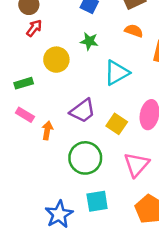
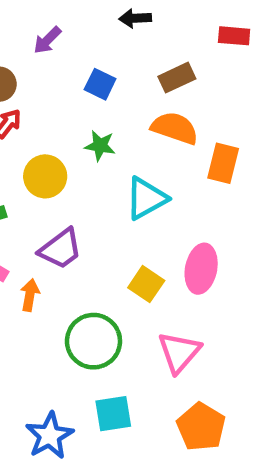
orange semicircle: (134, 31) -> (175, 128), size x1.5
purple trapezoid: (83, 111) -> (61, 249), moved

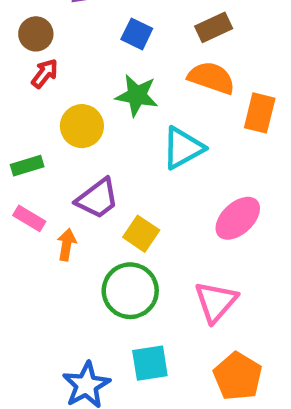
green star: (100, 146) -> (137, 95), size x1.4
pink ellipse: (201, 269) -> (238, 218), turned 36
yellow square: (146, 284) -> (141, 234), moved

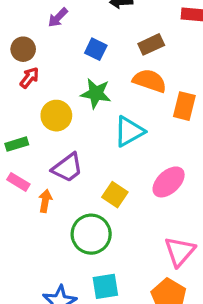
yellow square: (141, 234) -> (115, 195), moved
pink triangle: (216, 302) -> (180, 252), moved

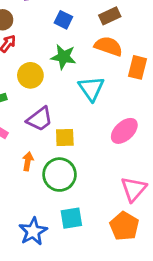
cyan triangle: (129, 131) -> (91, 89), turned -36
yellow square: (115, 195) -> (65, 138), moved, turned -36
orange arrow: (45, 201) -> (28, 161), moved

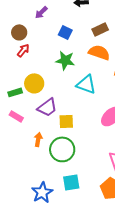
yellow circle: (30, 75) -> (34, 83), moved
cyan triangle: (91, 89) -> (86, 84), turned -35

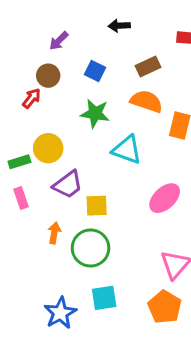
brown circle: (19, 32) -> (48, 76), moved
pink rectangle: (16, 116) -> (21, 198), turned 40

